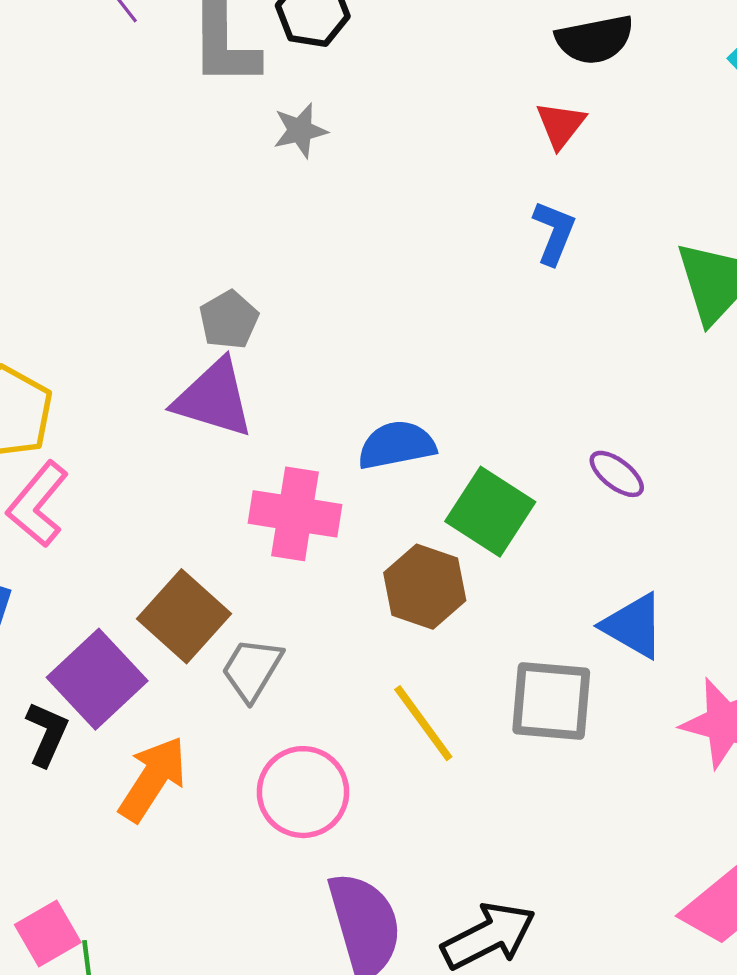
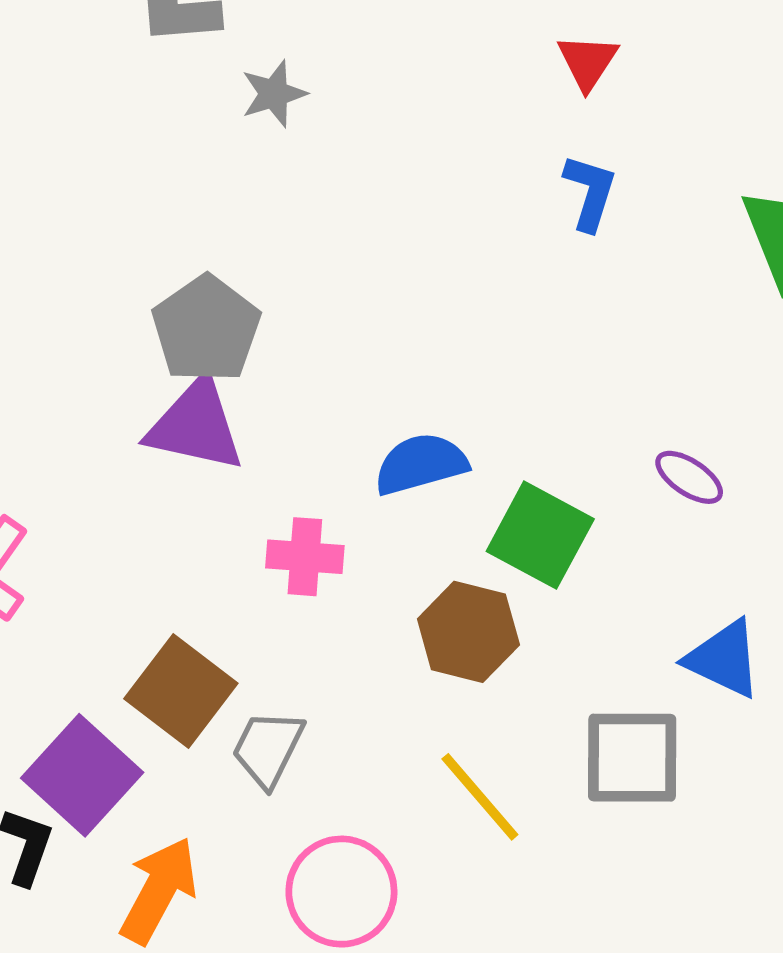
gray pentagon: (229, 320) -> (206, 329), size x1.5
pink cross: (295, 514) -> (305, 557), size x0.7

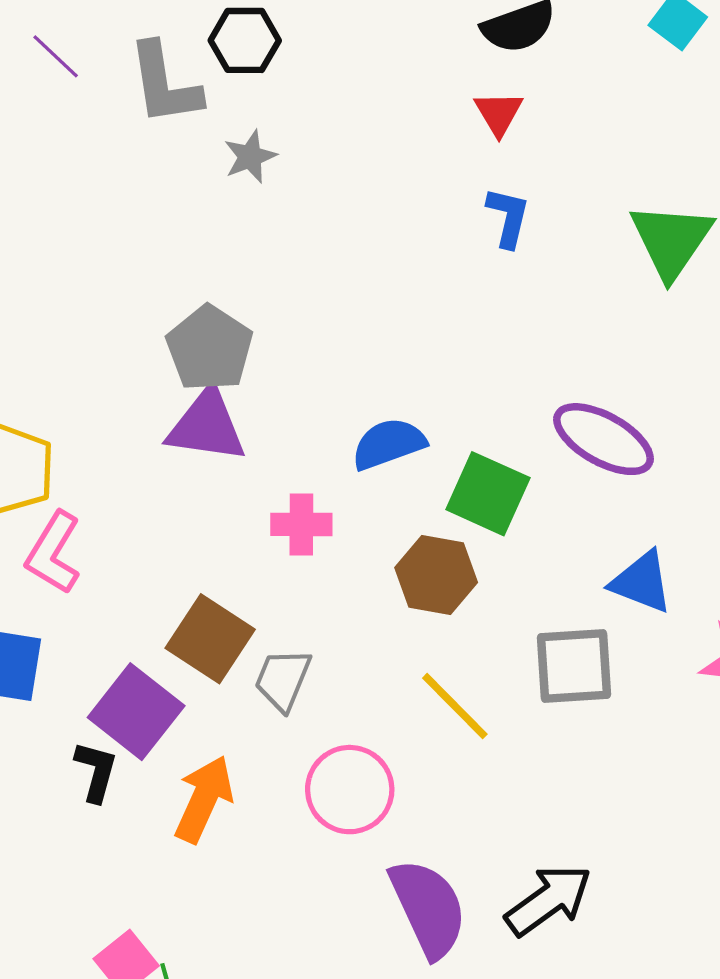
purple ellipse: (689, 477) -> (603, 439), size x1.8

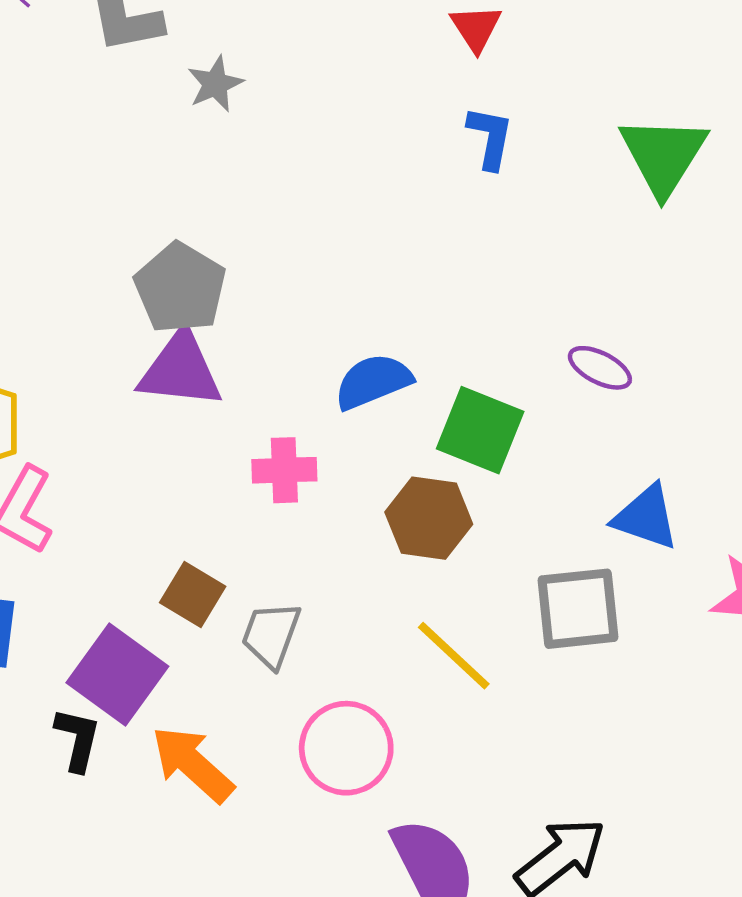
purple ellipse: (603, 439) -> (600, 368), size x0.6
brown square: (210, 639) -> (193, 595), size x0.7
orange arrow: (204, 799) -> (193, 764), turned -70

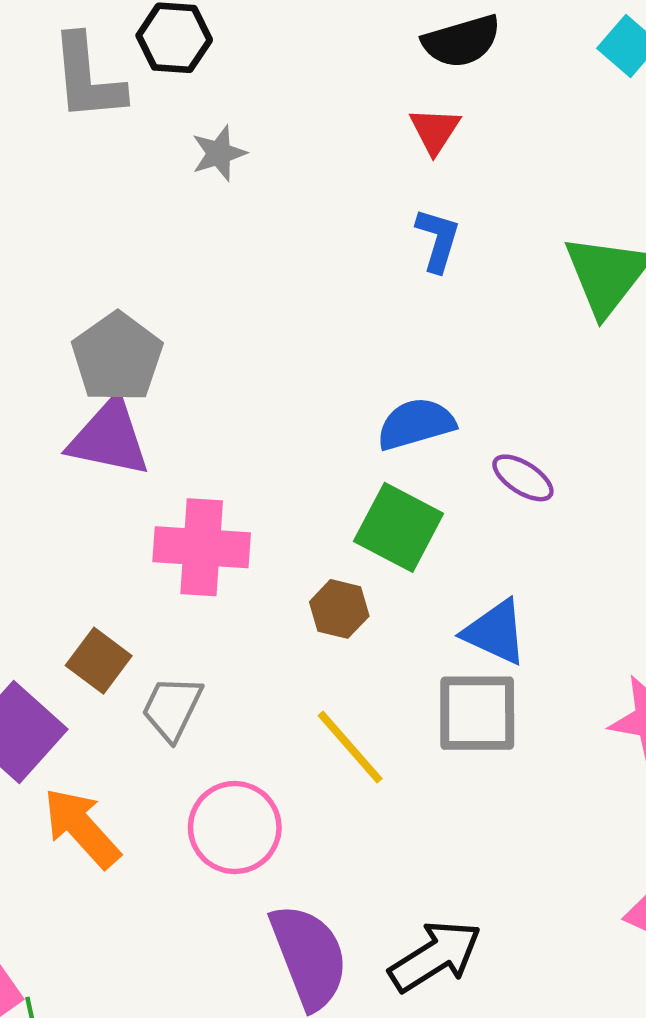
gray star: (215, 84) -> (219, 153), moved
blue semicircle: (373, 381) -> (416, 424), moved
pink cross: (284, 470) -> (202, 547), size x1.5
blue triangle: (646, 517) -> (495, 632), moved
brown hexagon: (429, 518) -> (339, 609), size x0.7

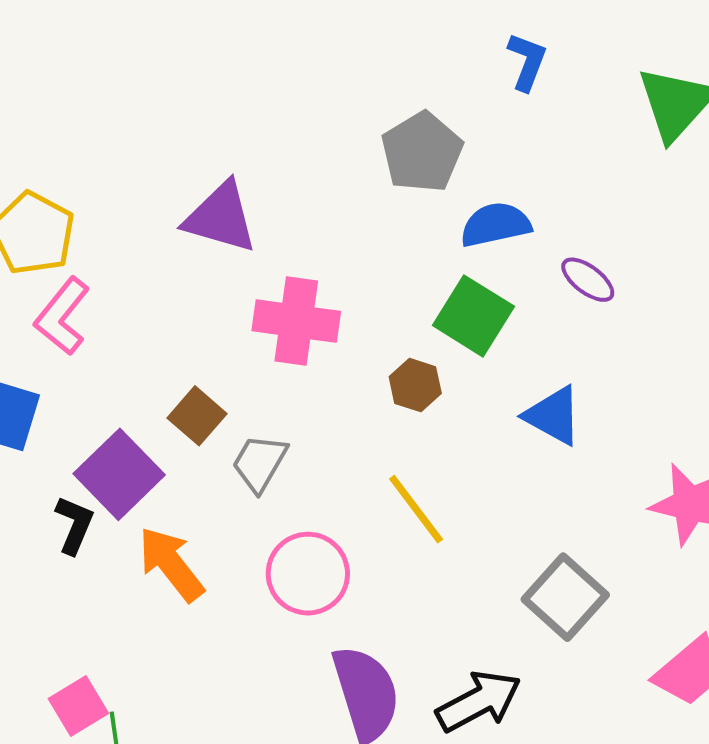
gray pentagon: (117, 357) -> (422, 152), moved
gray square: (477, 713) -> (565, 597), moved, turned 38

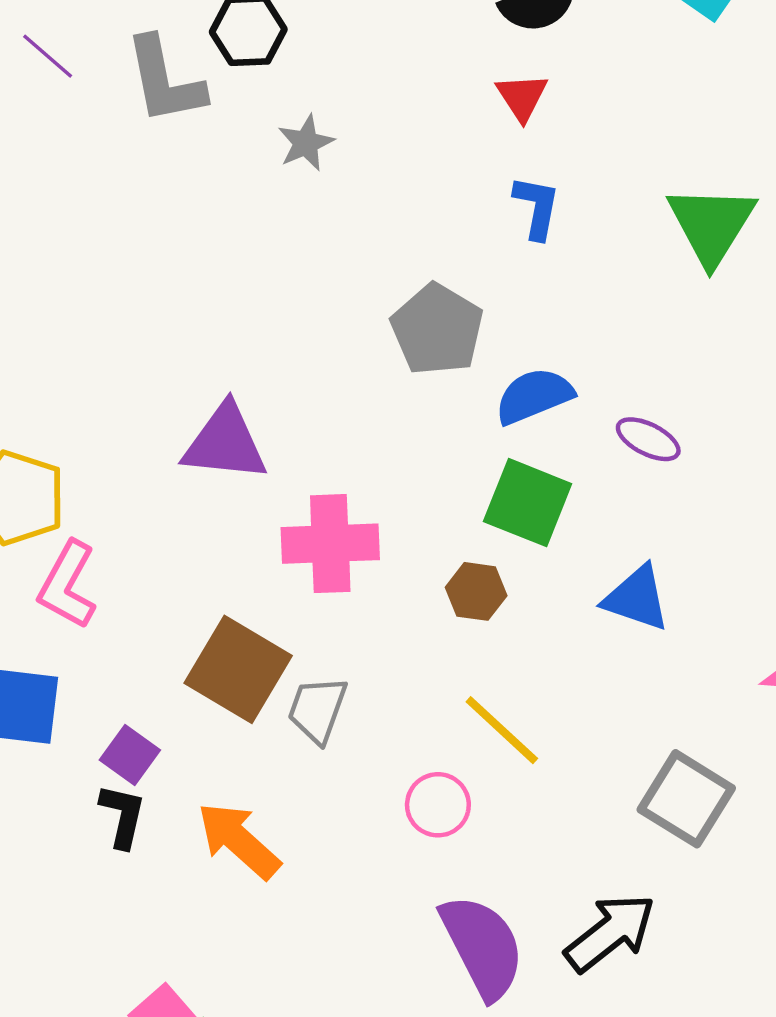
brown square: (197, 416) -> (238, 669), size x1.6
purple square: (119, 474) -> (130, 755), moved, size x0.6
pink circle: (308, 574) -> (438, 805), moved, size x0.7

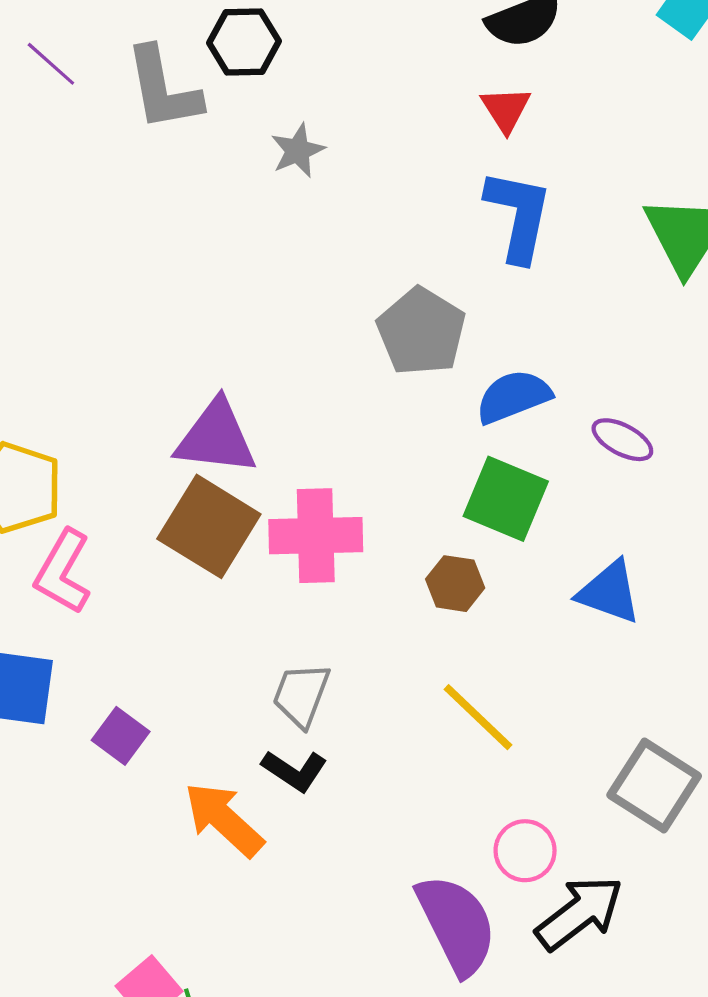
blue L-shape: (537, 207) -> (518, 215), size x1.5
brown square: (238, 669) -> (209, 526), moved
pink circle: (438, 805) -> (525, 851), moved
black L-shape: (123, 816) -> (295, 771), moved, turned 110

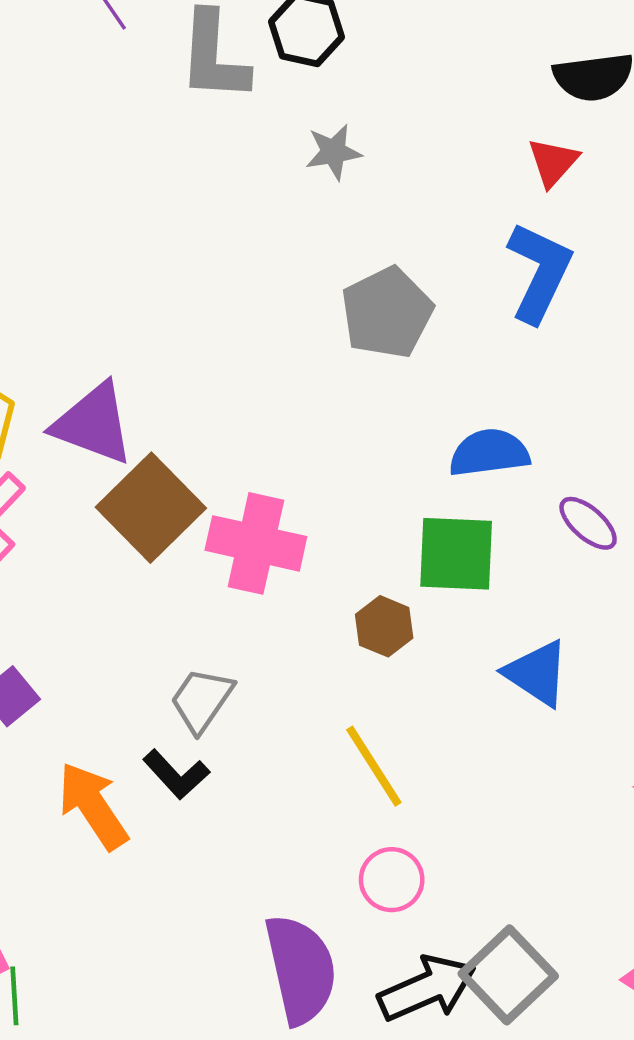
gray pentagon: (421, 332) -> (387, 313), moved
purple triangle: (216, 437) -> (93, 424), moved
green square: (506, 499) -> (456, 554), turned -34
gray square: (654, 786) -> (508, 975), moved
pink circle: (525, 851) -> (392, 880), moved

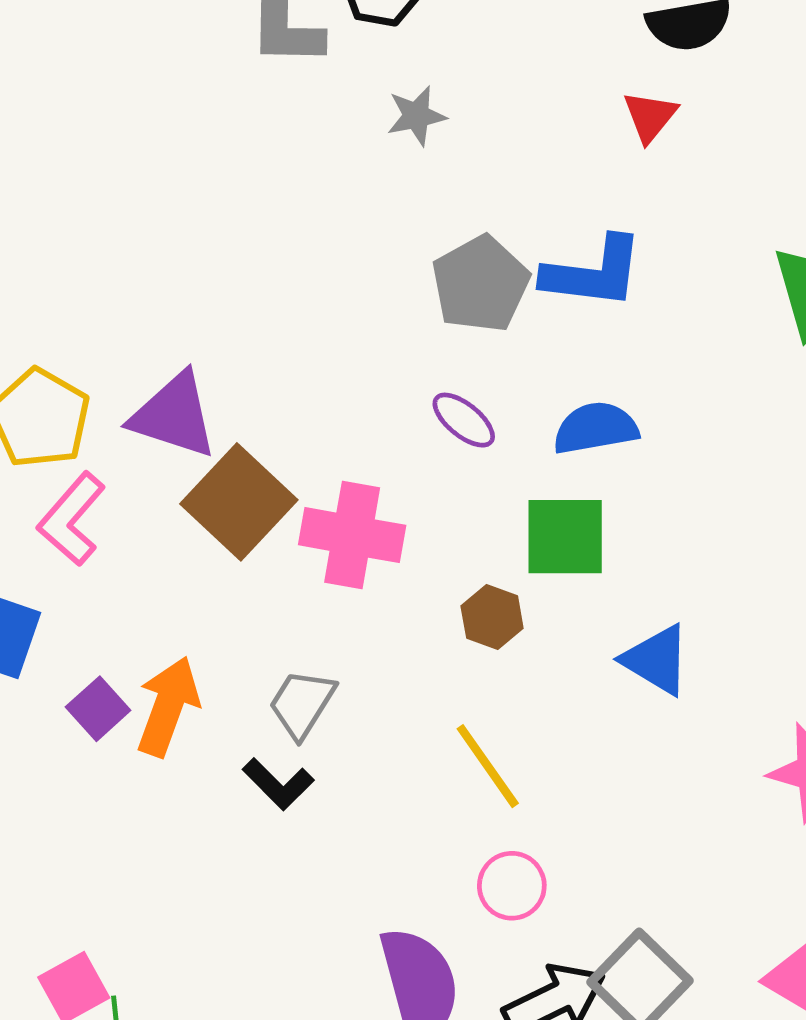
blue L-shape: (539, 272) -> (593, 273), moved, turned 74
purple ellipse: (588, 523) -> (464, 420), moved
orange arrow: (93, 806) -> (168, 706), moved, turned 56

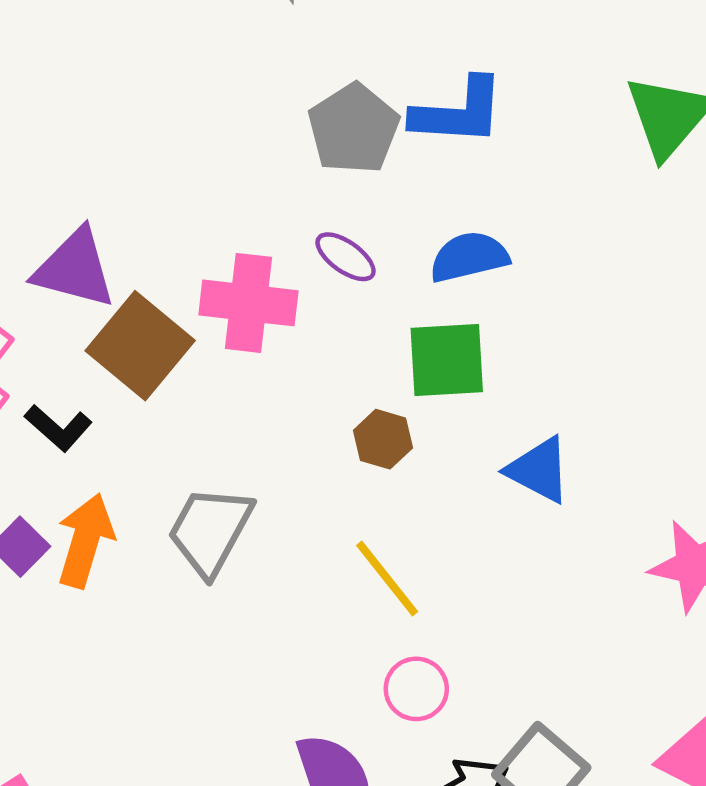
pink cross: (352, 535) -> (248, 303), moved
gray trapezoid: (302, 704) -> (210, 531), size x1.4
black L-shape: (278, 784) -> (58, 428), moved

